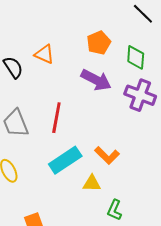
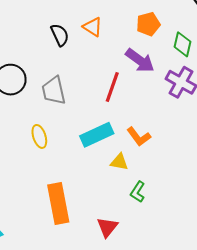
red line: (56, 118) -> (112, 87), moved

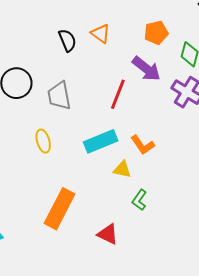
orange rectangle: (58, 203) -> (60, 209), turned 36
red triangle: (107, 227) -> (108, 234), turned -45

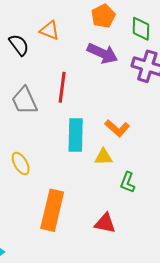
red line: (118, 94) -> (62, 87), moved
yellow ellipse: (43, 141) -> (21, 163), moved
cyan rectangle: (101, 141) -> (76, 135), turned -52

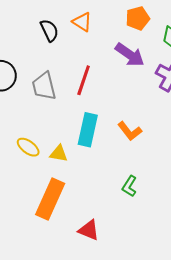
yellow triangle: (103, 157) -> (59, 154), moved
yellow ellipse: (21, 163) -> (28, 147), turned -35
red triangle: (105, 223) -> (89, 230), moved

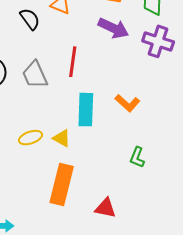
yellow ellipse: (28, 147) -> (30, 138), turned -45
yellow triangle: (59, 154) -> (62, 138), turned 30

